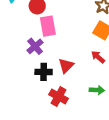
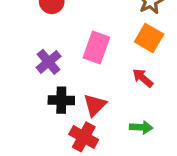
pink rectangle: (48, 26) -> (96, 48), moved, turned 30
red triangle: (66, 66) -> (95, 105), moved

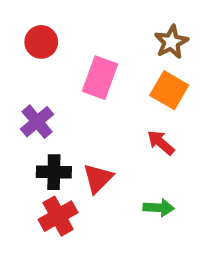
pink rectangle: (96, 48) -> (100, 78), moved
red cross: (84, 137) -> (58, 216), moved, turned 32

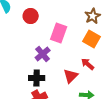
purple cross: (37, 122) -> (43, 54), moved
red triangle: (98, 178) -> (71, 76), moved

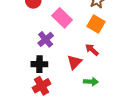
pink rectangle: (59, 33) -> (62, 18), turned -66

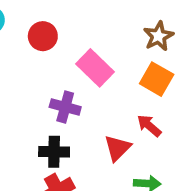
purple cross: (46, 39) -> (65, 107), turned -35

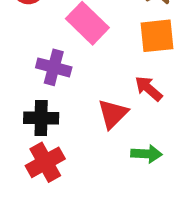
orange square: (157, 79) -> (157, 36), turned -36

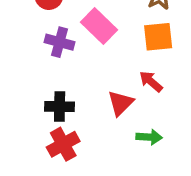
purple cross: (54, 67) -> (60, 42), moved

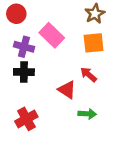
red triangle: (120, 103) -> (67, 90), turned -42
black cross: (60, 107) -> (24, 72), moved

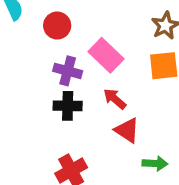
red arrow: (89, 75) -> (115, 99), moved

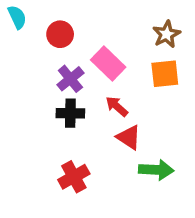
purple cross: (68, 71) -> (70, 79), turned 36
green arrow: (155, 163) -> (156, 170), size x1.4

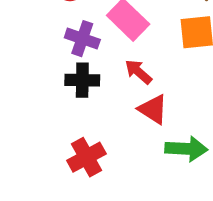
purple cross: (70, 79) -> (82, 39), turned -32

